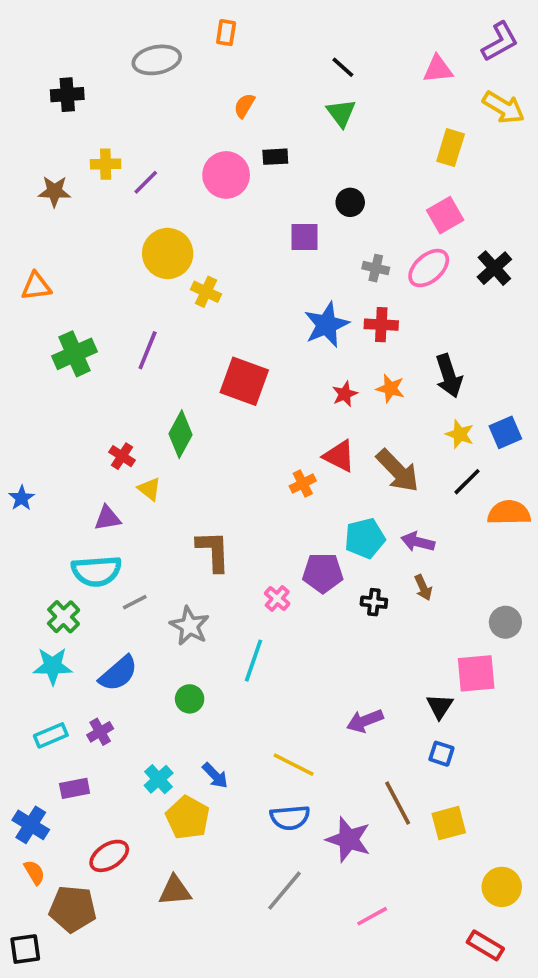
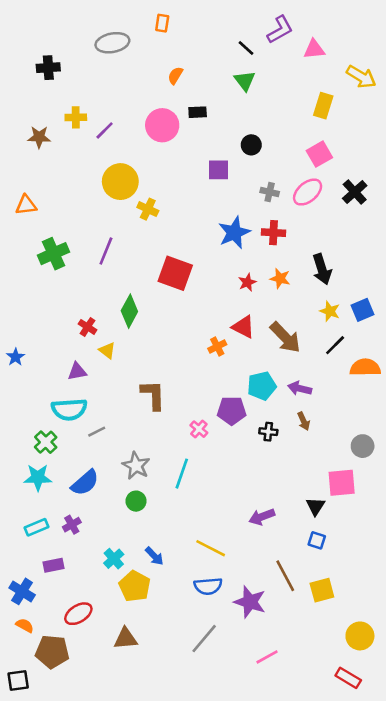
purple L-shape: (500, 42) -> (280, 30), moved
gray star: (190, 626) -> (136, 466), moved
orange semicircle: (34, 872) -> (25, 625), turned -30

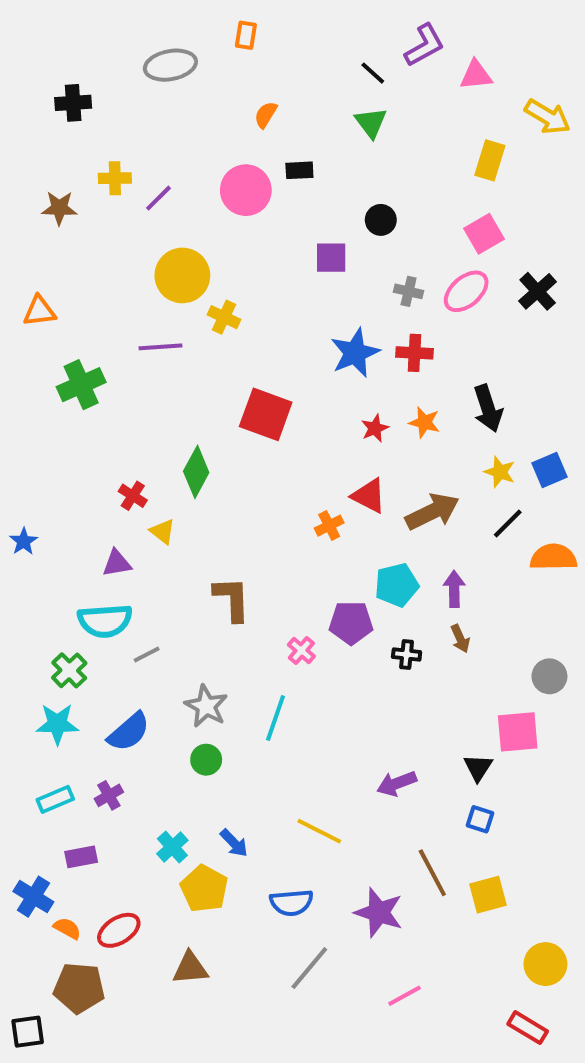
purple line: (106, 251) -> (160, 347), moved, turned 64
brown arrow: (285, 337) -> (432, 512), turned -72
purple arrow: (300, 388) -> (454, 589), turned 75
blue semicircle: (208, 586) -> (291, 903), moved
orange semicircle: (25, 625) -> (67, 928), moved

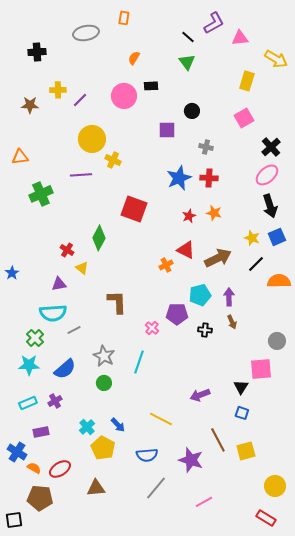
pink ellipse: (466, 291) -> (267, 175), moved
black arrow: (488, 408) -> (270, 206), moved

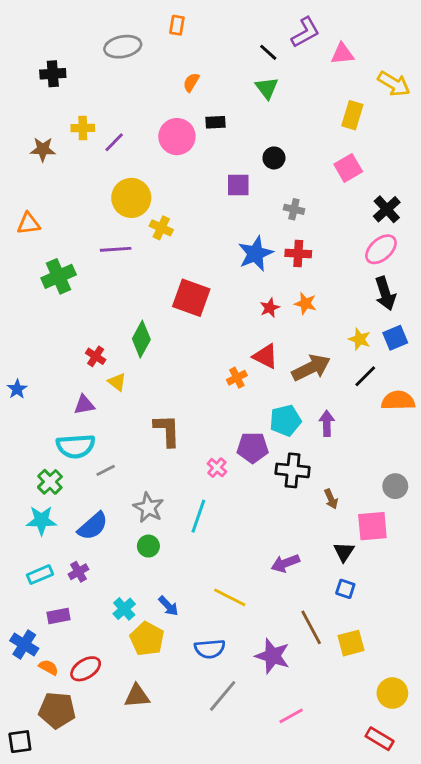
brown arrow: (232, 322) -> (331, 499), moved
black cross: (205, 330) -> (293, 470), size x1.6

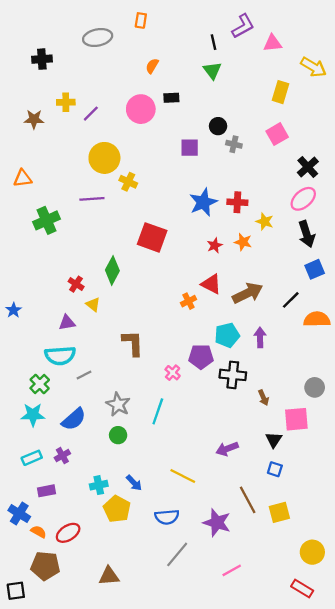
black line: (268, 52) -> (213, 42), turned 35
gray cross: (294, 209) -> (234, 144), moved
yellow star: (360, 339) -> (265, 222), moved
cyan cross: (124, 609) -> (99, 485), turned 30
brown triangle: (137, 696) -> (109, 576), moved

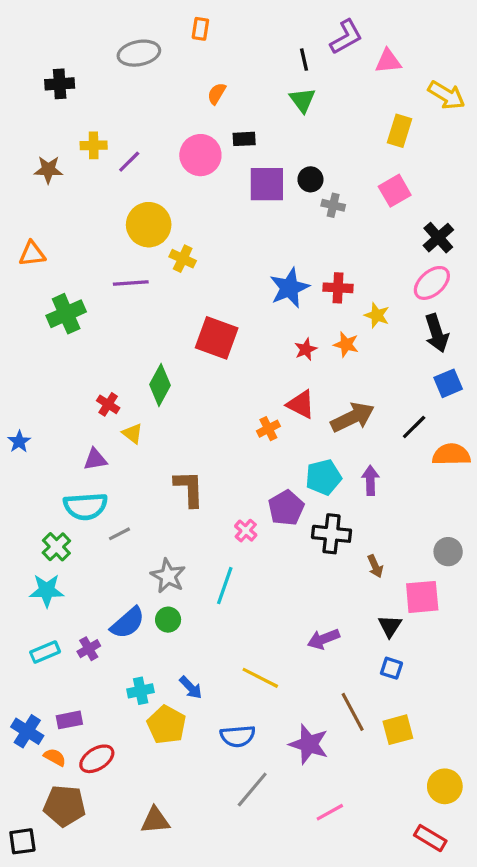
purple square: (190, 148) -> (267, 184), moved, size x1.4
purple pentagon: (201, 357) -> (286, 508), turned -30
blue semicircle: (74, 419) -> (128, 623), moved
purple rectangle: (46, 491) -> (69, 720), moved

